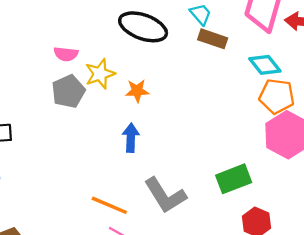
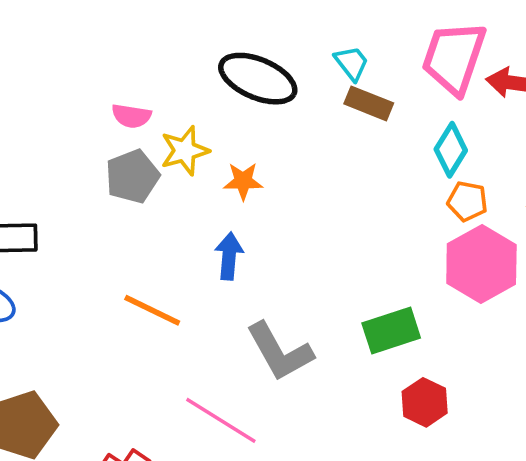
cyan diamond: (265, 65) -> (451, 150), turned 68
orange pentagon: (277, 96) -> (467, 201), size x0.7
orange line: (109, 205) -> (152, 310), moved

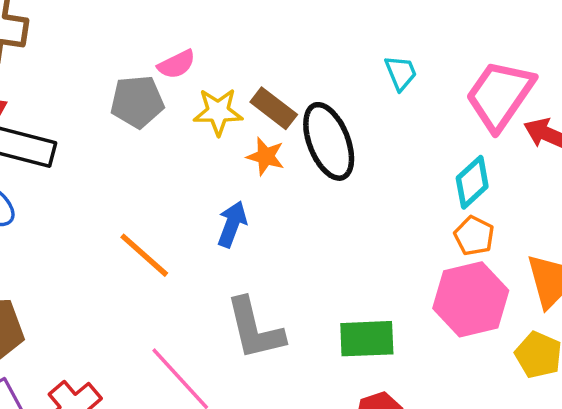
black ellipse: (258, 79) -> (329, 141), moved, turned 30
brown rectangle: (369, 103) -> (274, 108), moved
pink semicircle: (131, 116) -> (177, 64), turned -51
gray pentagon: (132, 176) -> (137, 102), moved

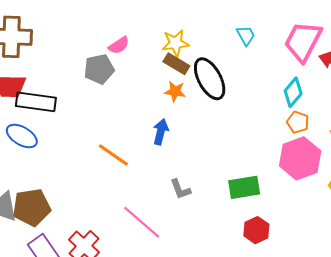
yellow star: (218, 112) -> (175, 43), moved
gray L-shape: (255, 329) -> (180, 189), size x0.6

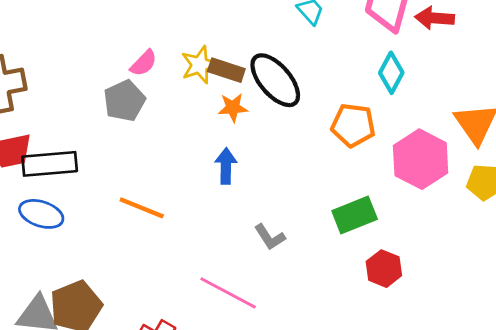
yellow star: (175, 43) -> (200, 65), moved
orange pentagon: (298, 122) -> (353, 125), moved, size x1.4
orange line: (113, 155) -> (142, 208), moved

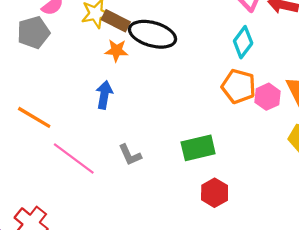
black ellipse: (275, 80) -> (153, 34), turned -42
orange pentagon: (353, 125) -> (239, 86), moved
pink hexagon: (421, 159) -> (267, 97), moved, size x0.6
pink line: (228, 293) -> (74, 158), moved

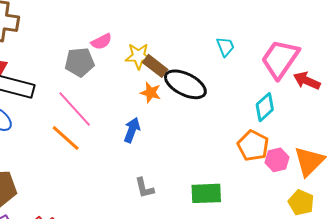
pink line: (74, 158) -> (75, 109), moved

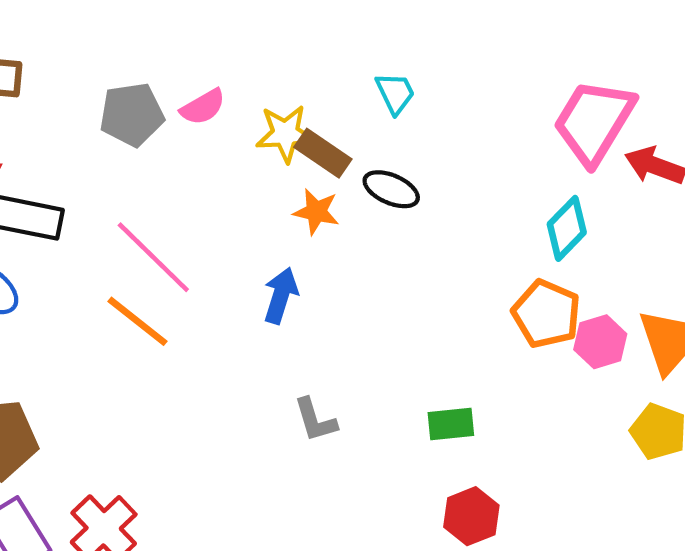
cyan trapezoid: (225, 47) -> (395, 93), moved
gray pentagon: (80, 62) -> (132, 115), moved
black ellipse: (185, 84) -> (391, 189), size x0.6
green rectangle: (206, 193) -> (451, 424), size x0.7

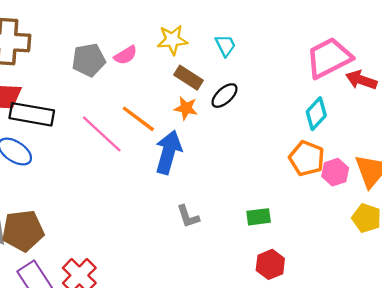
pink trapezoid: (594, 122) -> (329, 58), turned 33
yellow star: (285, 134) -> (172, 40), moved
black ellipse: (391, 189) -> (225, 96), turned -64
blue arrow: (281, 295) -> (168, 152), size x1.5
orange line: (137, 321) -> (138, 119), moved

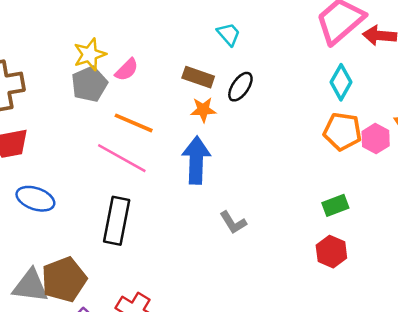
yellow star: (172, 40) -> (90, 54), moved
black rectangle: (32, 114) -> (117, 221), moved, turned -75
orange line: (138, 119) -> (134, 123), moved
green rectangle: (259, 217) -> (335, 205), moved

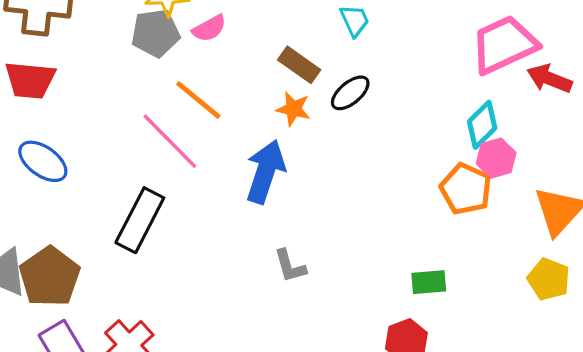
pink hexagon: (376, 139) -> (496, 158), moved
brown pentagon: (64, 280) -> (50, 277), turned -30

